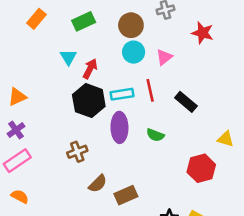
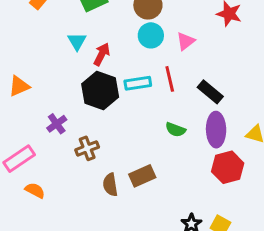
purple ellipse: (119, 127) -> (216, 130), moved
purple cross: (16, 130) -> (57, 124), moved
brown semicircle: (98, 184) -> (110, 185), turned 126
brown rectangle: (126, 195) -> (142, 176), moved
orange semicircle: (20, 196) -> (35, 190), moved

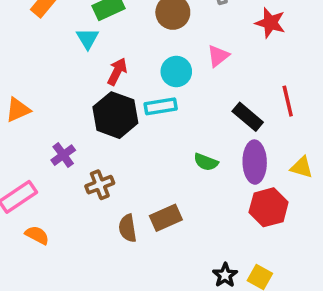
cyan circle: (151, 35) -> (176, 72), moved
cyan triangle: (77, 41) -> (88, 38), moved
red line: (170, 79) -> (288, 101), moved

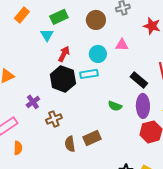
pink triangle: (218, 56) -> (122, 45), turned 40
orange semicircle: (37, 235) -> (18, 148), turned 64

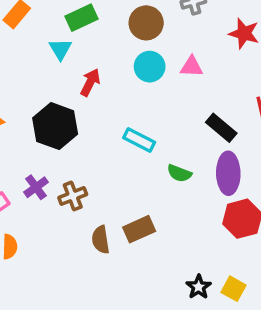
cyan circle: (98, 54) -> (150, 67), moved
cyan rectangle: (89, 74) -> (139, 140), moved, turned 36
black hexagon: (63, 79) -> (55, 126), moved
purple cross: (33, 102) -> (36, 187), moved

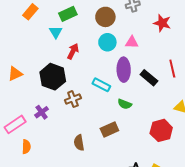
purple ellipse: (228, 173) -> (124, 70), moved
brown cross: (73, 196) -> (73, 99), moved
brown rectangle: (139, 229) -> (109, 129), moved

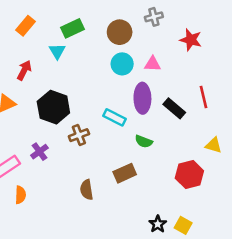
red arrow: (73, 51) -> (24, 70), moved

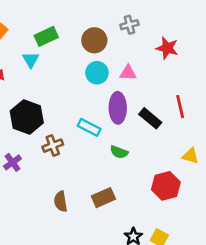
brown rectangle: (125, 173) -> (103, 198), moved

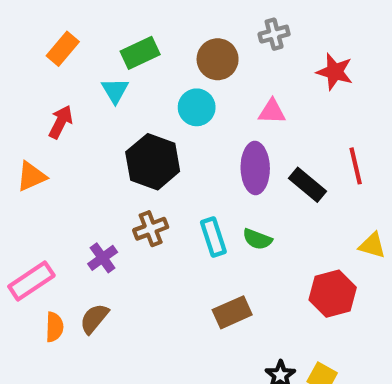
cyan circle: (97, 73) -> (197, 107), moved
black hexagon: (27, 117) -> (153, 162), moved
cyan rectangle: (89, 127) -> (213, 237), moved, turned 45
purple cross: (12, 162) -> (103, 258), moved
brown semicircle: (61, 201) -> (94, 319), moved, turned 48

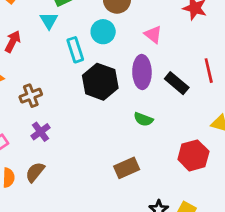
pink triangle: (272, 112) -> (153, 34), turned 36
black hexagon: (153, 162) -> (100, 82), moved
brown cross: (151, 229) -> (31, 96), moved
cyan rectangle: (213, 237) -> (75, 50), moved

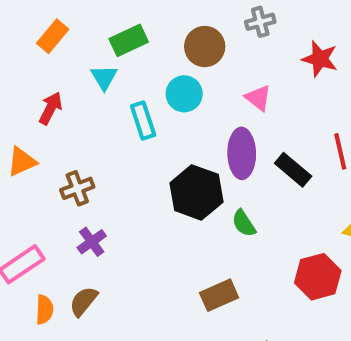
black hexagon: (100, 82) -> (196, 192), moved
green semicircle: (143, 119) -> (244, 223), turned 36

